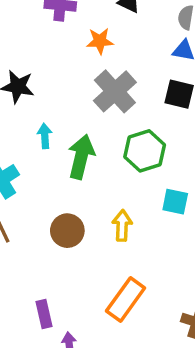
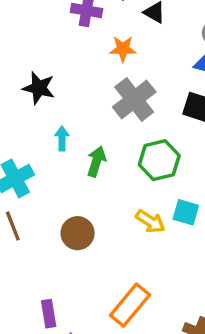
green arrow: (81, 157) -> (96, 161), size x0.7
yellow arrow: (122, 226) -> (150, 221), moved, turned 116

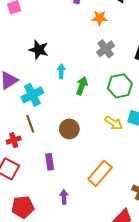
black star: (39, 88) -> (39, 50), moved
gray cross: (134, 99) -> (106, 49), size x0.7
purple rectangle: (49, 314) -> (50, 162), moved

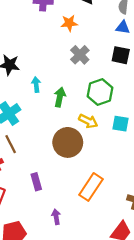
yellow arrow: (114, 123) -> (88, 121), moved
brown circle: (69, 129) -> (68, 142), moved, size x1.4

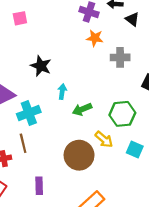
orange star: (69, 23) -> (95, 38), moved
gray cross: (80, 55) -> (120, 57), moved, turned 30
green arrow: (60, 97) -> (82, 109), turned -138

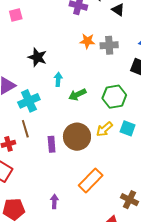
orange star: (95, 38) -> (87, 41), moved
yellow arrow: (104, 139) -> (104, 129), moved, turned 102
purple rectangle: (39, 186) -> (52, 144), moved

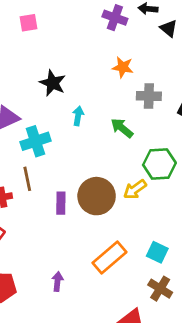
gray cross: (109, 45) -> (149, 96), moved
green arrow: (77, 95) -> (122, 128), moved, turned 60
green hexagon: (114, 97) -> (159, 164), moved
cyan square: (128, 128) -> (157, 252), moved

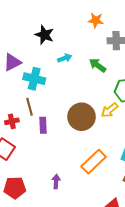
cyan arrow: (78, 116) -> (65, 58), turned 64
cyan cross: (36, 141) -> (34, 79), turned 35
purple rectangle: (61, 203) -> (43, 125), moved

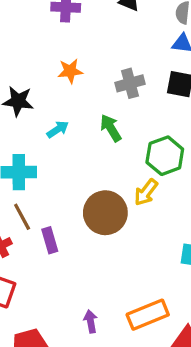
orange star: (96, 20) -> (70, 71), moved
green arrow: (98, 65) -> (111, 128), turned 36
orange rectangle: (94, 162) -> (148, 315), moved, turned 35

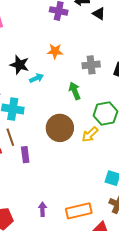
cyan arrow: (58, 129) -> (36, 78), moved
brown circle: (105, 213) -> (60, 128), moved

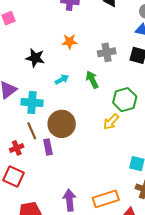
cyan arrow: (36, 78) -> (62, 79), moved
brown circle: (60, 128) -> (62, 124), moved
purple arrow: (42, 209) -> (69, 200), size x1.5

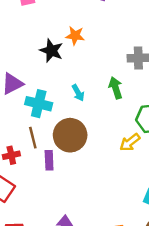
orange star: (70, 42) -> (75, 36), moved
cyan arrow: (62, 79) -> (78, 93), moved, turned 80

